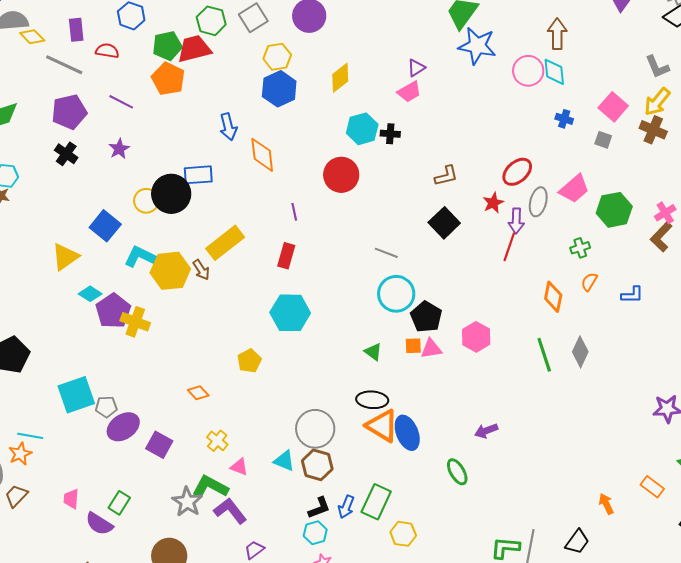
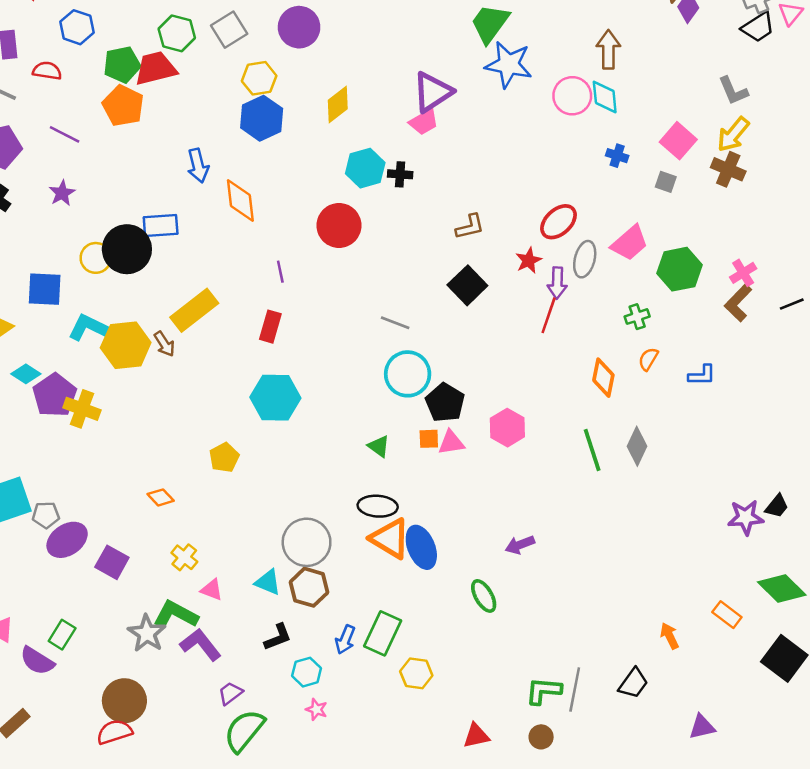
purple triangle: (416, 68) -> (433, 92), size x1.8
blue square: (105, 226) -> (45, 289), turned -36
black L-shape: (319, 508) -> (278, 637), moved

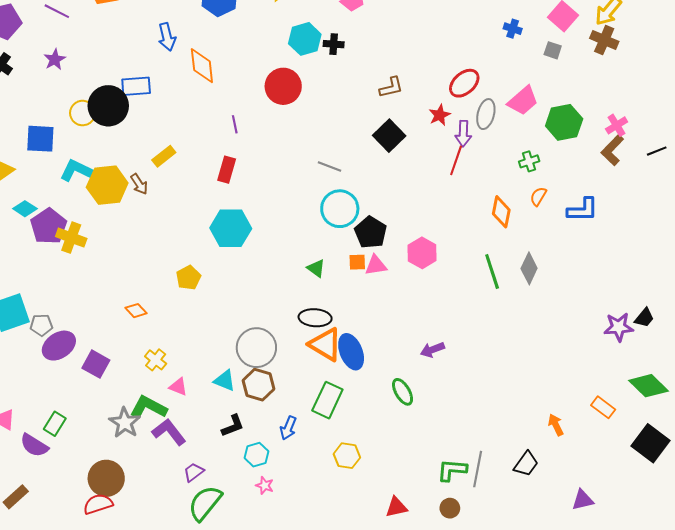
yellow rectangle: (194, 310) -> (164, 156), size x0.6
blue L-shape: (702, 375) -> (583, 210), size x1.4
green rectangle: (383, 633) -> (327, 400), moved

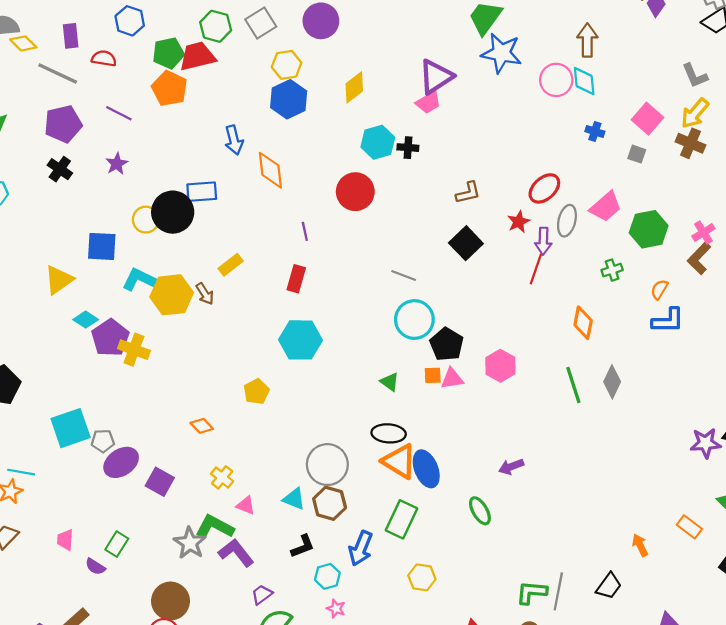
orange semicircle: (538, 196) -> (659, 289), moved
blue arrow: (288, 428) -> (361, 548), size x1.4
purple semicircle: (34, 445) -> (95, 567), size x0.7

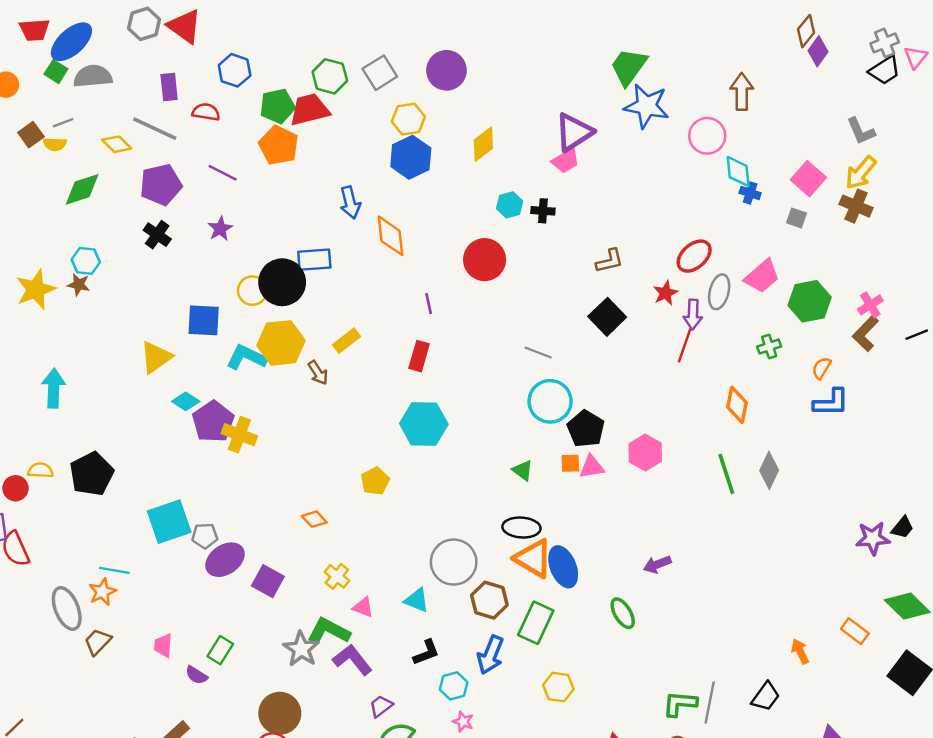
yellow diamond: (23, 43) -> (117, 144), moved
cyan diamond: (584, 81) -> (738, 172), moved
cyan hexagon: (378, 142) -> (510, 205), size x0.7
yellow hexagon: (172, 295) -> (281, 343), moved
brown hexagon: (330, 503) -> (489, 600), moved

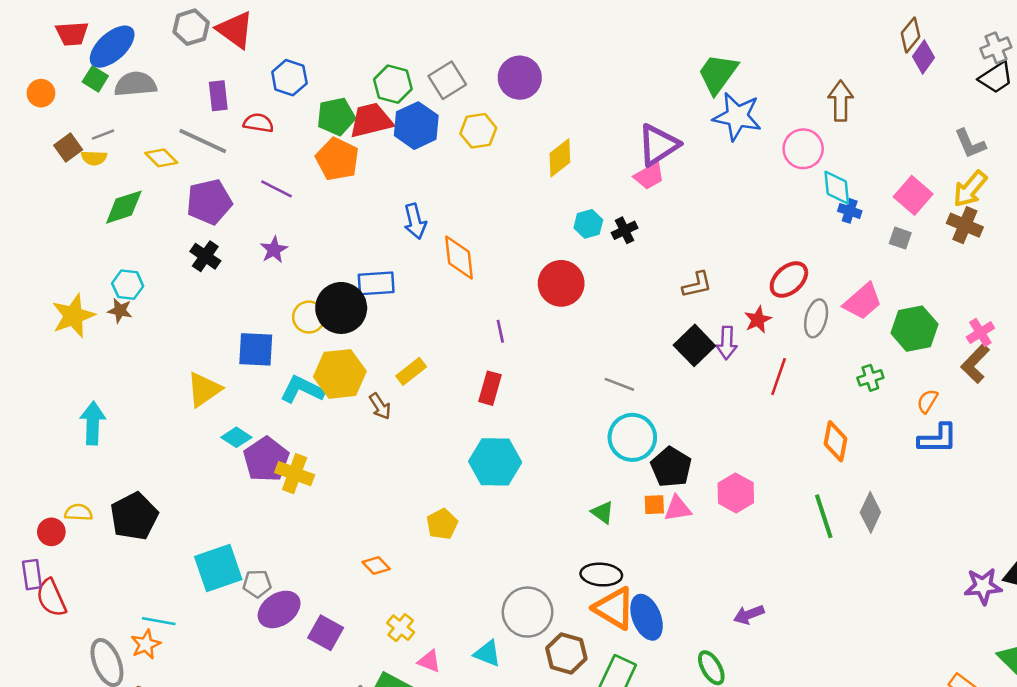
blue hexagon: (411, 157) -> (416, 126), moved
black cross: (543, 211) -> (625, 230), turned -30
purple arrow: (693, 314) -> (727, 343), moved

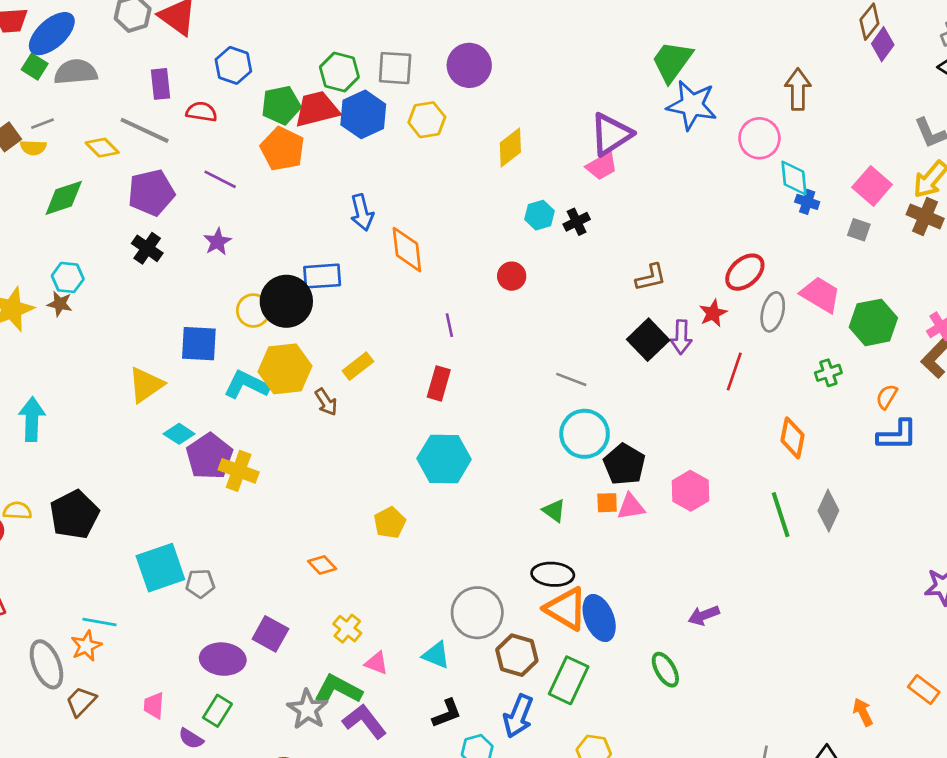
gray square: (447, 80) -> (395, 68), turned 36
red circle: (561, 283) -> (512, 276), size x0.6
pink trapezoid: (863, 301) -> (820, 295), turned -108
purple ellipse: (279, 609) -> (223, 659), moved, turned 39

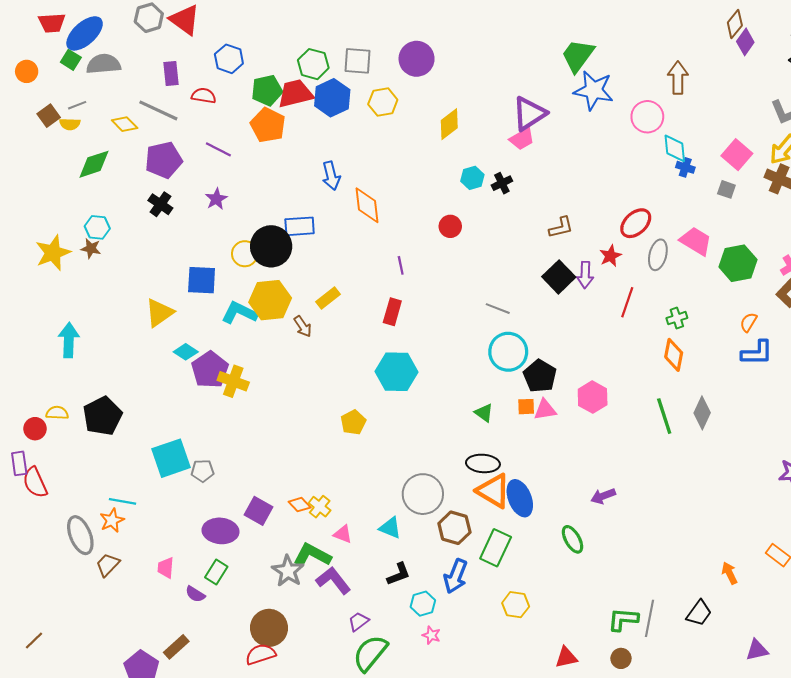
green cross: (828, 373) -> (677, 318), moved
orange diamond: (322, 565) -> (300, 505), moved

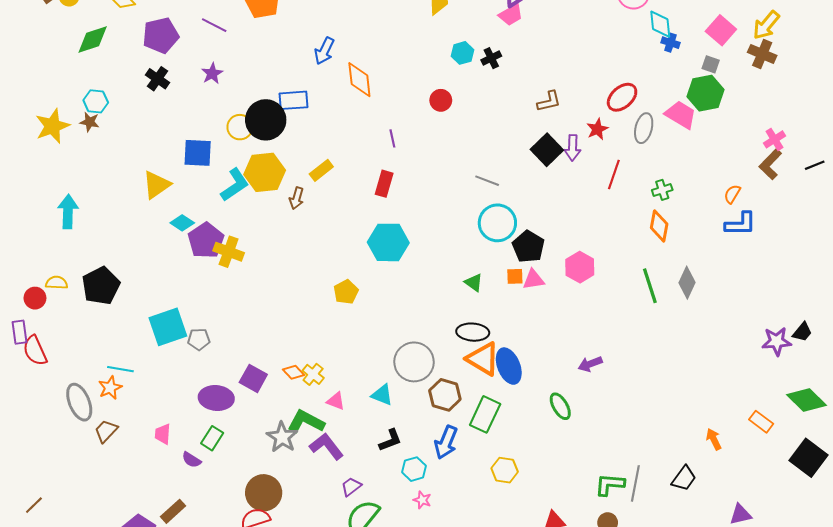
blue arrow: (331, 176) -> (324, 51), turned 40
green hexagon: (738, 263) -> (705, 93), moved
cyan L-shape: (239, 313) -> (235, 185), turned 120
brown arrow: (303, 326) -> (297, 198), turned 50

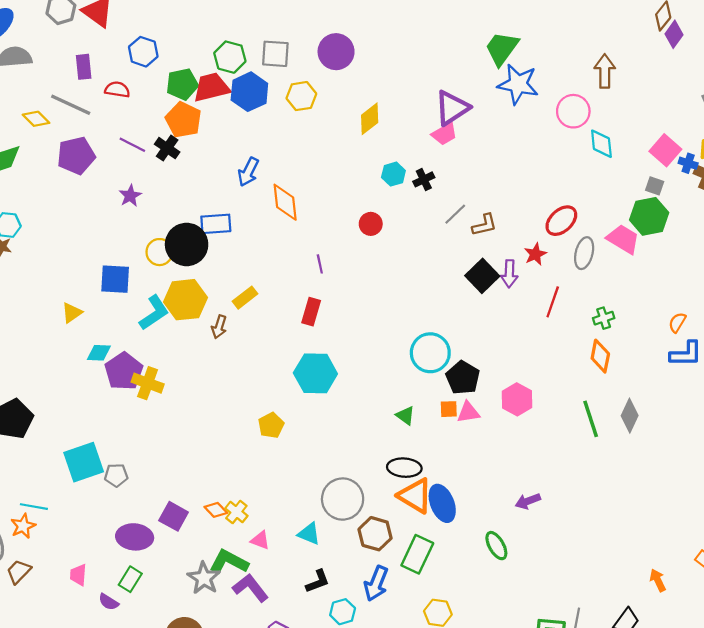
blue cross: (670, 43) -> (688, 163), moved
black cross: (158, 79) -> (167, 148), moved
gray line: (487, 181) -> (455, 214), moved, turned -65
yellow triangle: (156, 185) -> (72, 313), size x0.7
cyan diamond: (182, 223) -> (99, 353), turned -30

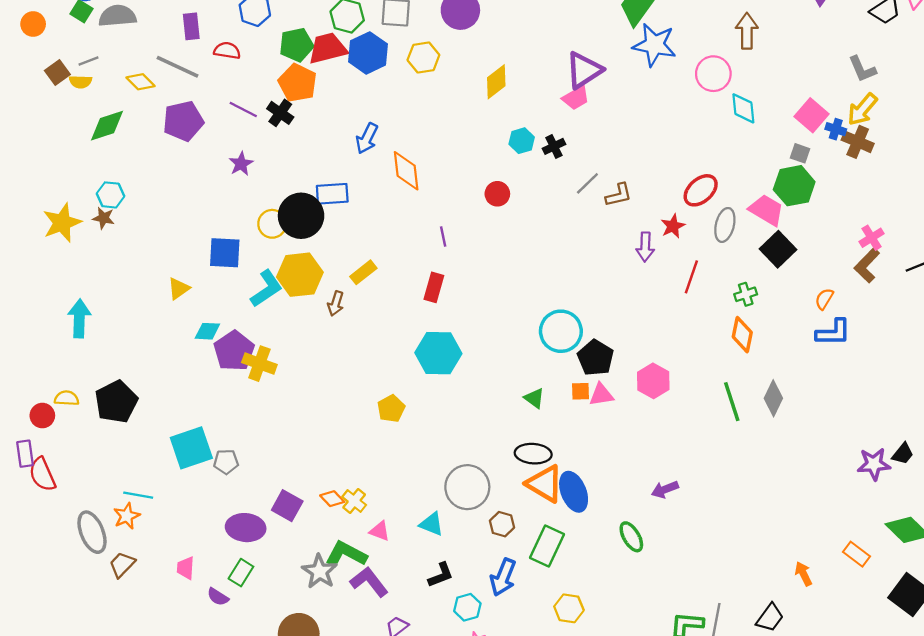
black square: (482, 276) -> (778, 249), moved
brown hexagon: (375, 534) -> (502, 524), size x0.7

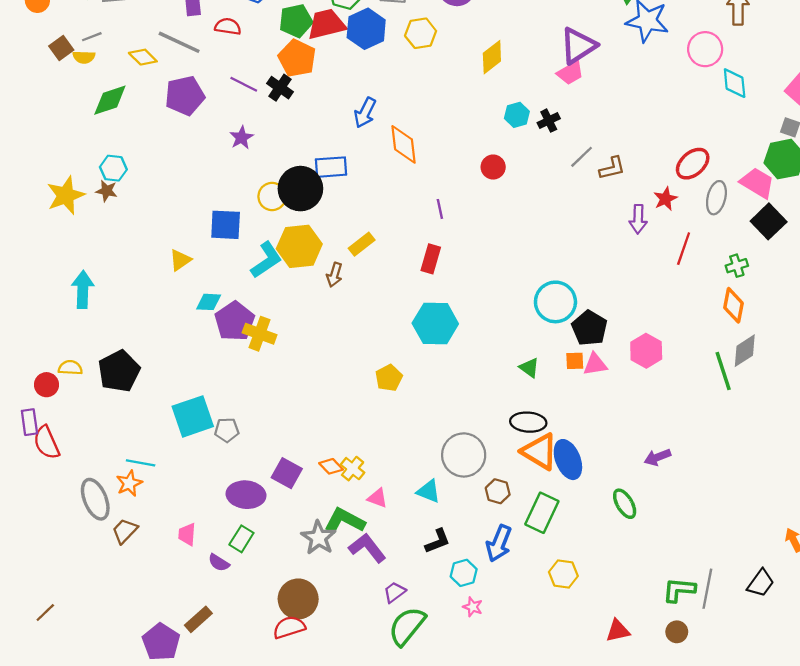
gray diamond: (773, 398) -> (745, 351), moved, turned 32

